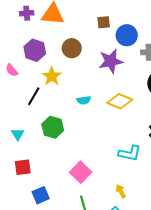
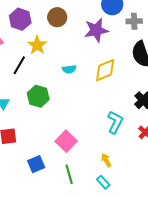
yellow diamond: (120, 101) -> (105, 70), turned -45
cyan L-shape: (130, 153) -> (115, 122), turned -75
blue square: (41, 195) -> (36, 164), moved

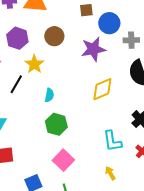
cyan semicircle: (69, 69) -> (49, 95), moved, turned -72
green hexagon: (38, 96) -> (56, 124), moved
cyan L-shape: (115, 122) -> (112, 141), turned 145
yellow arrow: (106, 160) -> (110, 173), moved

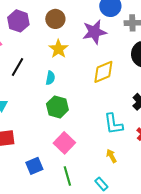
yellow star: (34, 64) -> (58, 49), moved

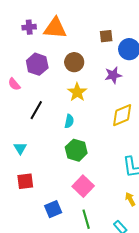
purple star: (94, 32) -> (113, 75), size x0.7

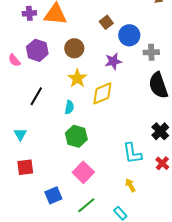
brown square: (106, 36) -> (106, 22), turned -32
pink semicircle: (14, 84) -> (14, 60), moved
yellow diamond: (122, 115) -> (102, 93), moved
green line: (86, 219) -> (86, 205), turned 66

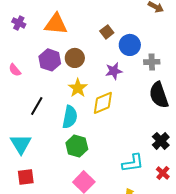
purple cross: (29, 13) -> (19, 23), moved, turned 32
purple hexagon: (37, 50) -> (50, 60), moved
cyan semicircle: (69, 107) -> (70, 117), size x1.6
cyan triangle: (20, 134) -> (21, 144), size x1.6
cyan L-shape: (132, 153) -> (133, 163), turned -90

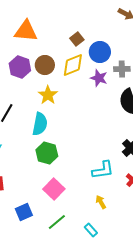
purple star: (114, 71) -> (99, 78), moved, turned 30
yellow diamond: (103, 103) -> (73, 65), moved

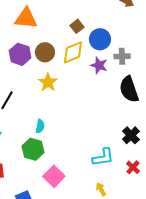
cyan semicircle: (40, 124) -> (40, 126), moved, size x0.6
green hexagon: (47, 153) -> (33, 149), moved

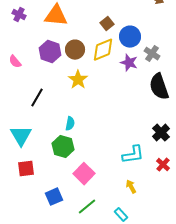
gray cross: (122, 56) -> (152, 54), turned 35

